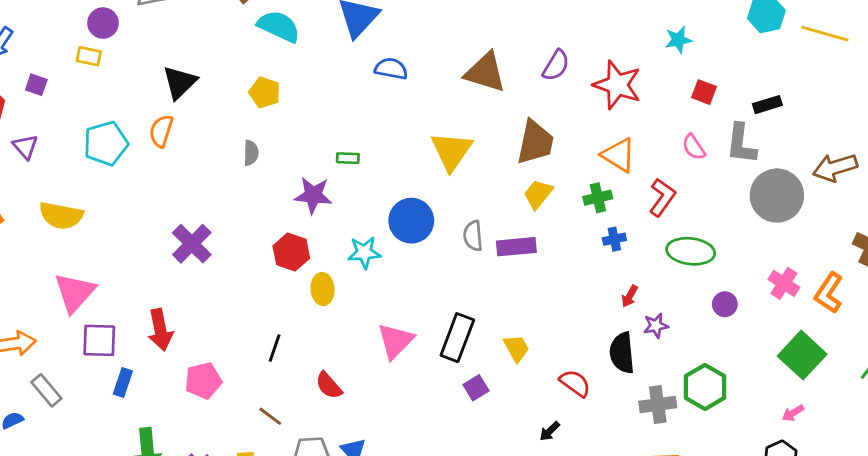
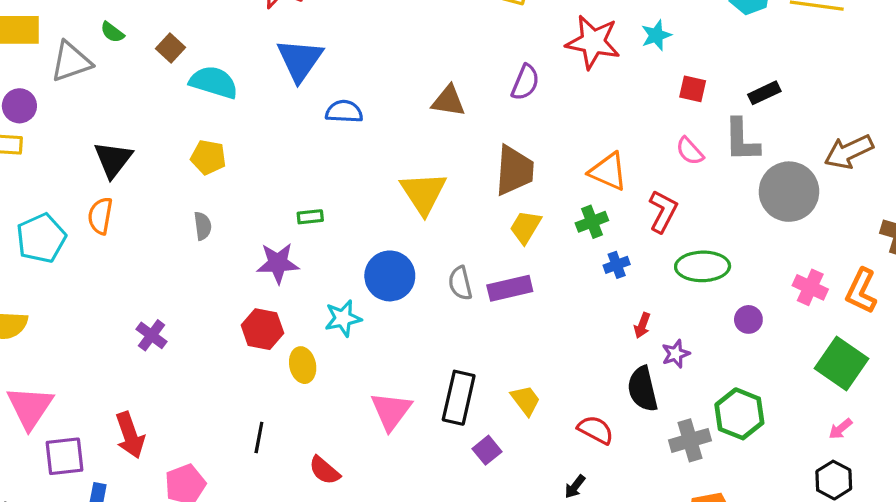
brown triangle: (485, 72) -> (448, 101), size x0.7
red star: (617, 85) -> (593, 42), moved
purple cross: (192, 244) -> (151, 335), size x0.7

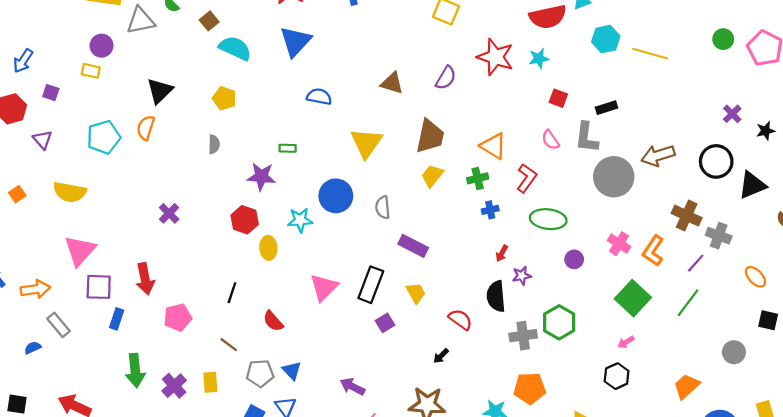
blue semicircle: (344, 112) -> (319, 97), moved
purple rectangle: (510, 288) -> (413, 246), moved, turned 32

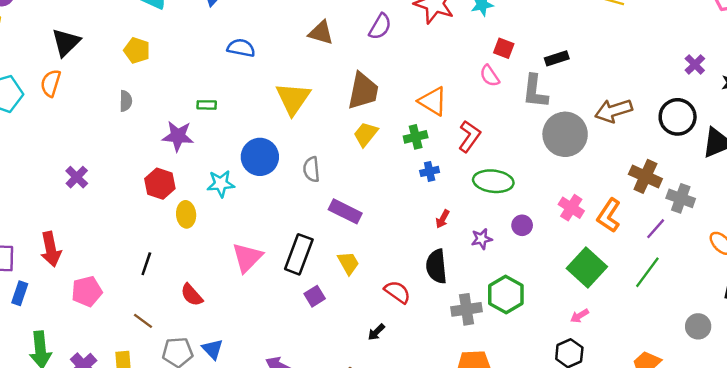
pink semicircle: (550, 140) -> (490, 76), moved
purple star: (522, 276) -> (482, 239), moved

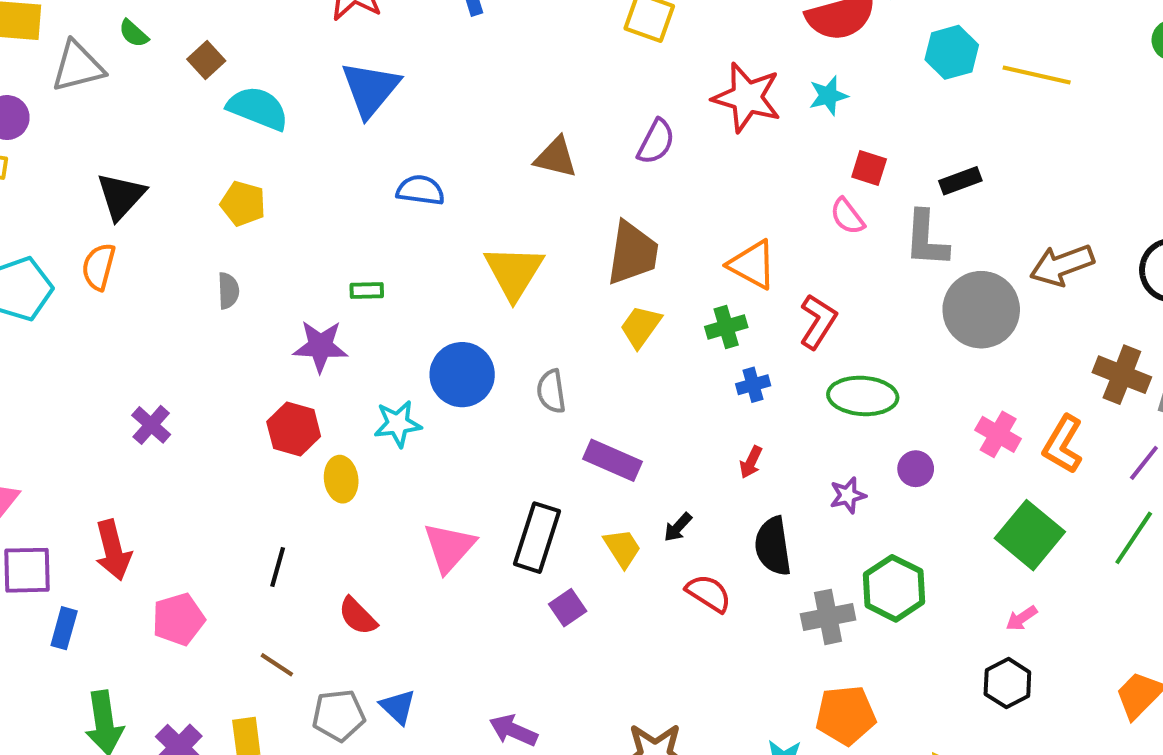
red arrow: (443, 219) -> (751, 462), moved
black arrow: (376, 332) -> (678, 527), moved

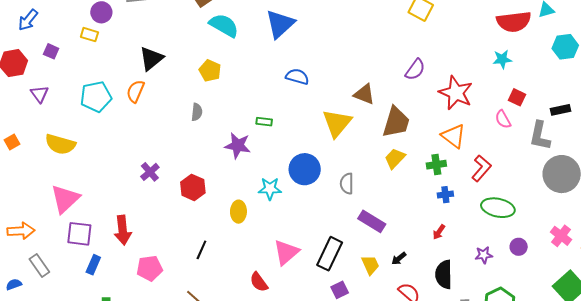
red star: (747, 97) -> (456, 93), moved
brown triangle: (556, 157) -> (364, 94), moved
red hexagon: (294, 429) -> (193, 187), moved
red semicircle: (358, 616) -> (259, 282), moved

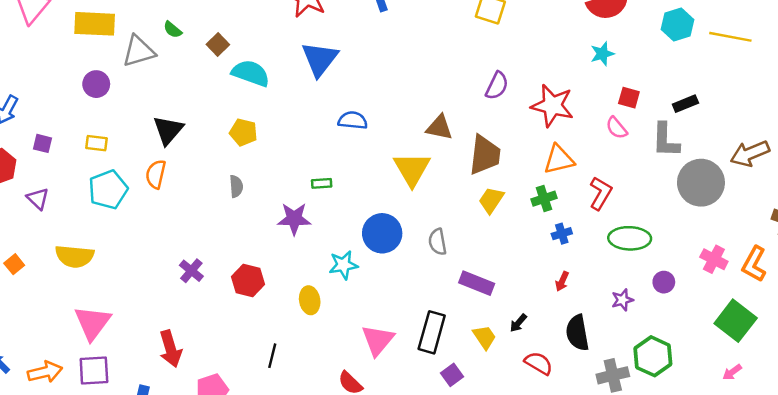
yellow rectangle: (89, 35) -> (97, 143), moved
orange triangle: (453, 136) -> (559, 160), turned -40
purple square: (79, 234) -> (94, 370), moved

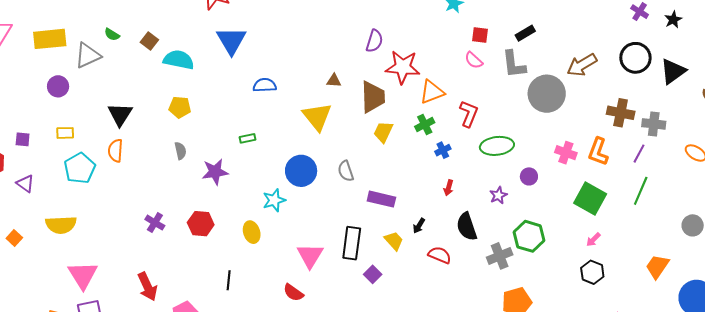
red star: (552, 106) -> (403, 67), moved
brown triangle: (439, 127) -> (334, 81), size x0.7
purple star: (294, 219) -> (215, 172), moved

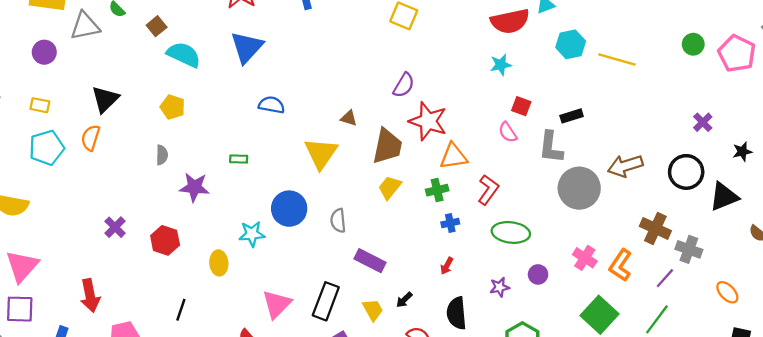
black star: (673, 20) -> (742, 152), moved

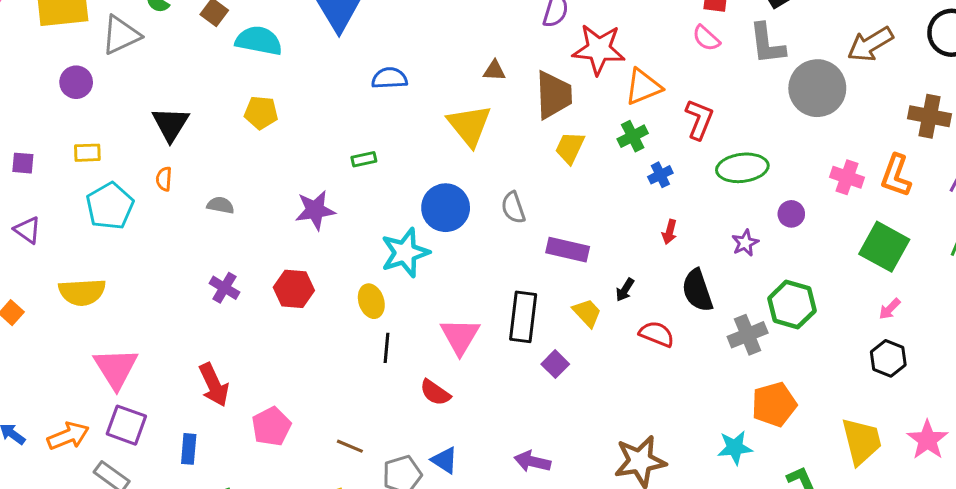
orange semicircle: (91, 138) -> (164, 179), size x0.7
gray semicircle: (162, 155) -> (220, 205), moved, turned -66
cyan star: (252, 234) -> (405, 253), size x1.4
purple square: (20, 309) -> (126, 425), turned 32
black line: (181, 310) -> (386, 348), moved

